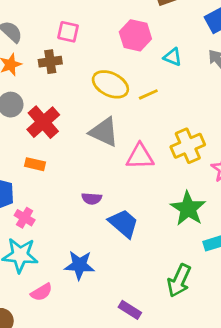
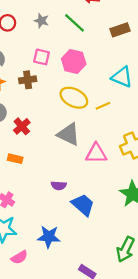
pink hexagon: (135, 35) -> (74, 61), moved
cyan triangle: (173, 57) -> (122, 77), size x1.5
red cross: (43, 122) -> (22, 126), size x0.7

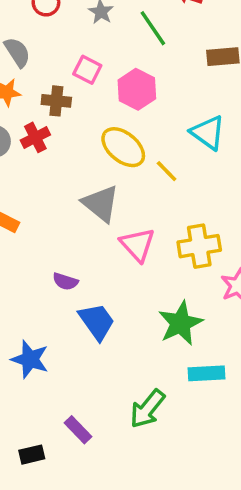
yellow line: (103, 106) -> (167, 171), turned 56
red cross: (22, 126) -> (35, 137), moved
pink triangle: (96, 153) -> (137, 245), turned 35

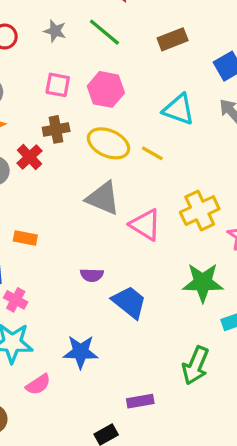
brown cross: (56, 101) -> (56, 129), moved
green star: (180, 323) -> (203, 283), turned -30
purple rectangle: (78, 430) -> (140, 401), turned -40

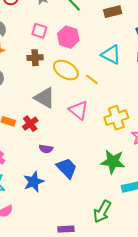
red cross: (29, 157) -> (30, 124), moved
gray triangle: (103, 198) -> (45, 98), moved
pink triangle: (145, 225) -> (78, 110), moved
blue star: (81, 352) -> (34, 182), moved, turned -30

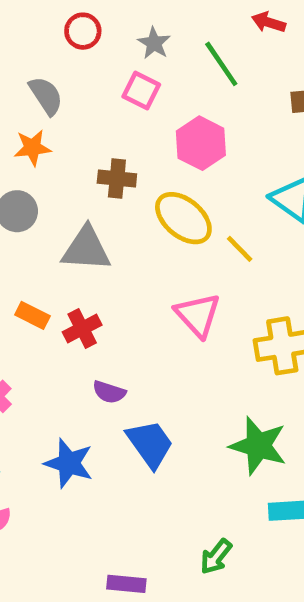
pink square: (39, 31) -> (141, 91), moved
gray triangle: (45, 98) -> (86, 249), moved, turned -35
blue star: (34, 182) -> (69, 463), turned 30
green arrow: (102, 212) -> (216, 557), size x0.7

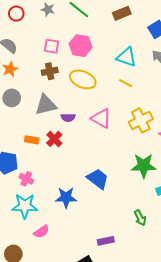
pink square: (141, 91) -> (52, 46), moved
yellow line: (240, 249) -> (126, 83), moved
purple semicircle: (109, 392) -> (68, 118), moved
green arrow: (216, 557) -> (140, 218), turned -49

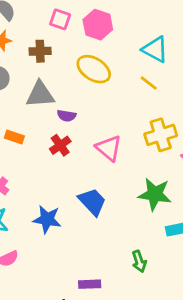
brown cross: (50, 71) -> (40, 51), moved
pink triangle: (101, 118) -> (109, 148), moved
red cross: (54, 139) -> (60, 145), moved

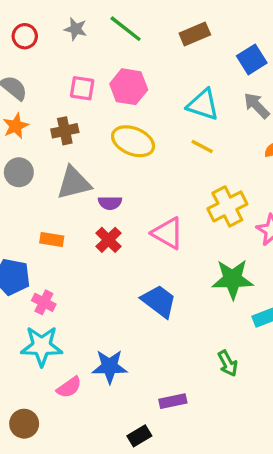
blue star: (47, 219) -> (110, 367), moved

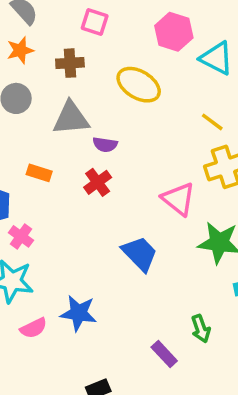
pink hexagon: (129, 87) -> (174, 32), moved
yellow line: (202, 147) -> (212, 122), moved
pink triangle: (168, 233) -> (178, 199), moved
purple rectangle: (173, 401) -> (164, 354), moved, turned 50

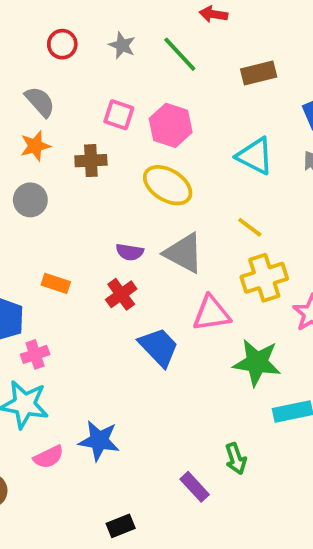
pink hexagon: (174, 32) -> (171, 125), moved
gray triangle: (71, 118) -> (184, 253), moved, turned 33
pink triangle: (178, 199) -> (212, 313), turned -48
pink cross: (21, 236) -> (35, 354), turned 35
blue trapezoid: (140, 254) -> (159, 347), moved

